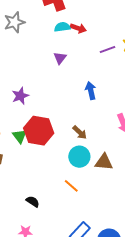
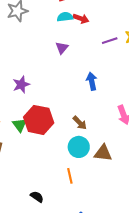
orange line: (71, 186) -> (70, 176), turned 35
black semicircle: (33, 202) -> (37, 197), moved

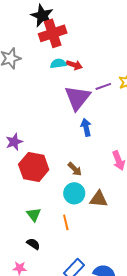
purple triangle: (62, 48) -> (77, 98), moved, size x2.0
purple star: (21, 85) -> (14, 142), moved
green triangle: (20, 125) -> (34, 215), moved

